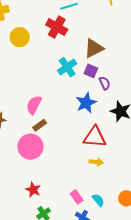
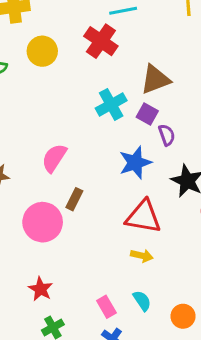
brown rectangle: (40, 125) -> (74, 199), moved, turned -32
cyan semicircle: (98, 200) -> (142, 301), moved

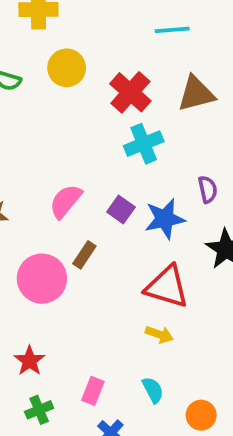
red cross: (101, 41) -> (130, 92), moved
brown triangle: (155, 79) -> (196, 94), moved
purple square: (147, 114) -> (121, 210), moved
pink rectangle: (106, 307) -> (93, 391), moved, turned 45

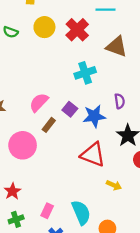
red cross: (130, 92) -> (77, 30), moved
brown triangle: (196, 94) -> (117, 47), turned 30
brown rectangle: (84, 255) -> (49, 125), moved
yellow arrow: (159, 334) -> (114, 185), moved
cyan semicircle: (153, 390) -> (81, 212), size x1.6

